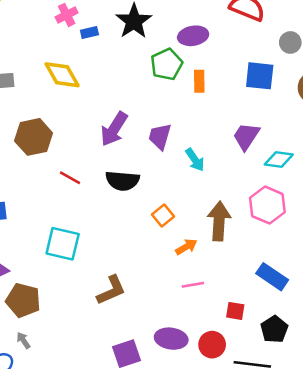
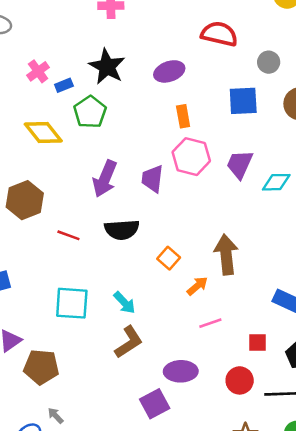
green pentagon: (166, 64) -> (90, 112), moved
cyan arrow: (195, 160) -> (124, 303), moved
pink hexagon: (267, 205) -> (191, 157), moved
purple ellipse: (171, 339) -> (181, 371), moved
gray arrow: (23, 340) -> (55, 416), moved

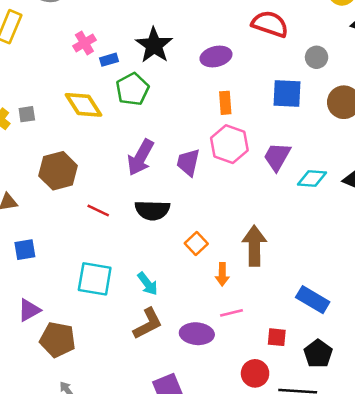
orange arrow: (197, 286) -> (222, 274), turned 125
purple ellipse: (181, 371) -> (197, 334), moved

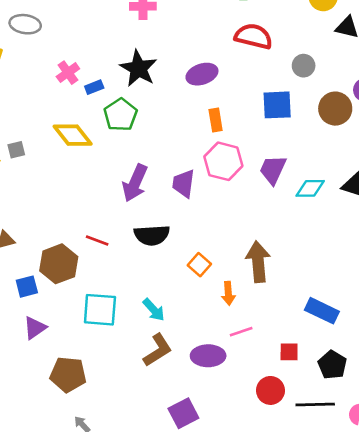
brown hexagon: (58, 171) -> (59, 264), moved
purple triangle: (29, 310) -> (35, 328), moved

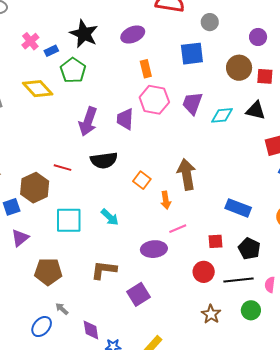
brown circle: (335, 109) -> (239, 68), moved
brown L-shape: (158, 350) -> (104, 270), moved, turned -136

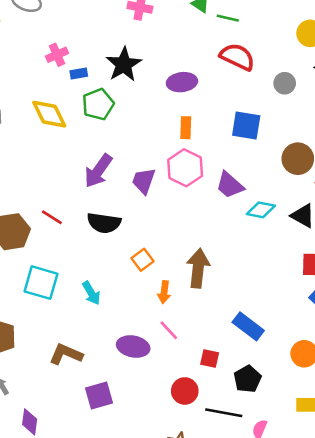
gray circle: (210, 22) -> (285, 83), moved
purple trapezoid: (192, 103) -> (230, 185), turned -85
pink line: (178, 229) -> (169, 330), turned 54

